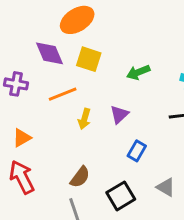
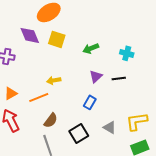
orange line: (63, 94) -> (39, 97), moved
purple triangle: (119, 114) -> (96, 76), moved
yellow arrow: (84, 119) -> (54, 80), turned 64

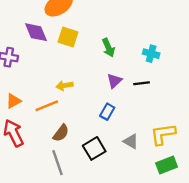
green arrow: (91, 48) -> (108, 48), turned -91

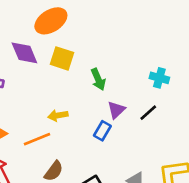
green arrow: (108, 48) -> (98, 79), moved
black line: (142, 83) -> (148, 113), turned -35
blue rectangle: (107, 112) -> (102, 131), moved

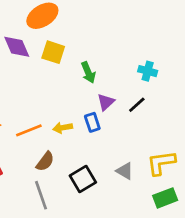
yellow arrow: (58, 115) -> (63, 128), moved
blue rectangle: (102, 131) -> (92, 122), turned -48

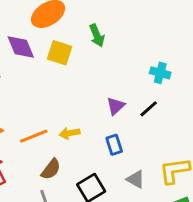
green arrow: (88, 72) -> (97, 36), moved
blue rectangle: (92, 122) -> (114, 145), moved

